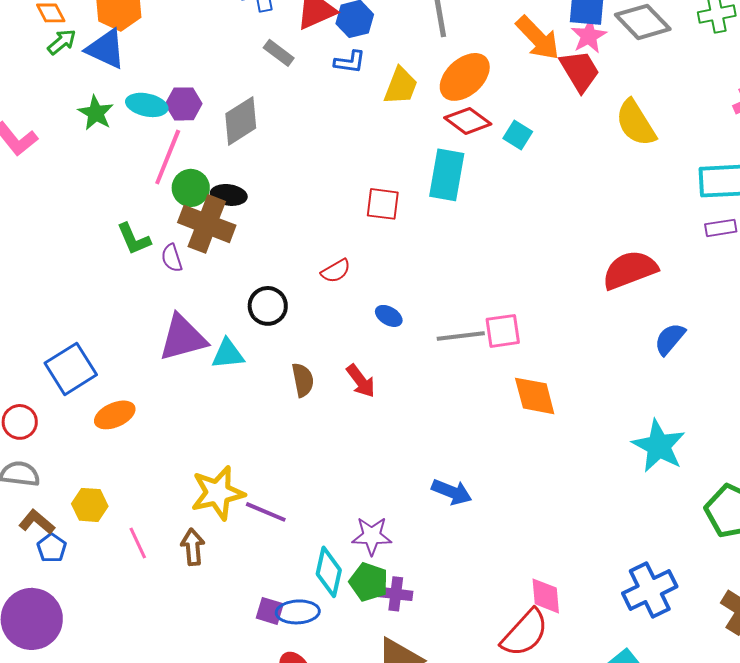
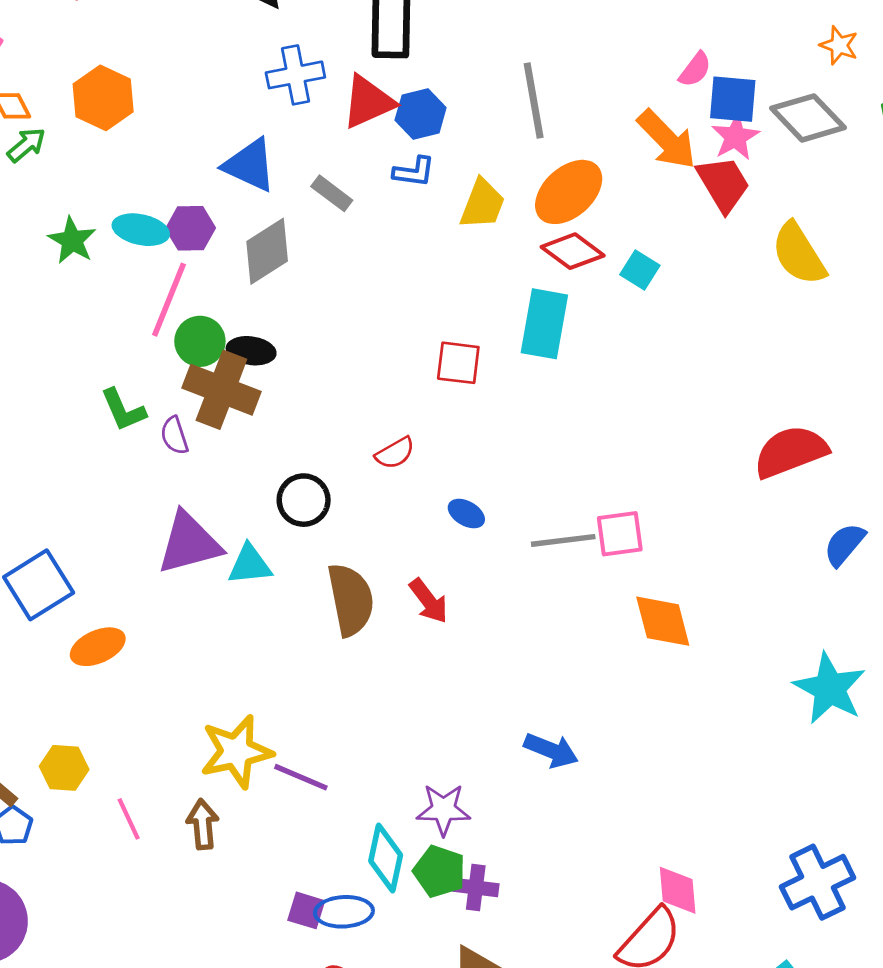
blue triangle: (106, 49) -> (250, 165), moved
gray rectangle: (279, 53) -> (332, 193), moved
brown semicircle: (303, 380) -> (351, 600), size x1.6

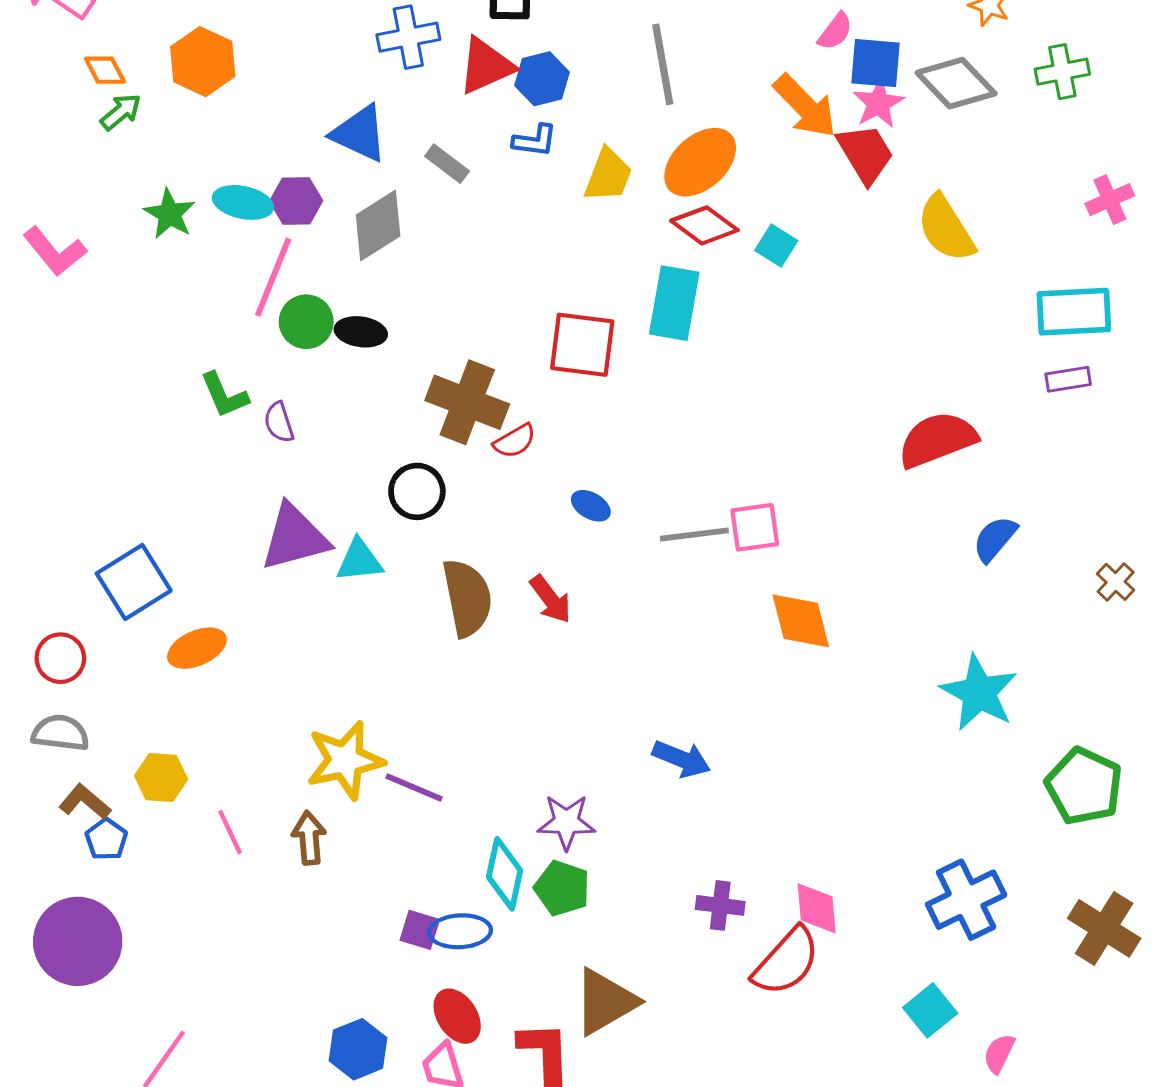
red square: (458, 363) -> (582, 345), size x1.4
brown cross: (221, 390) -> (467, 402), moved
purple cross: (476, 888) -> (720, 905), moved

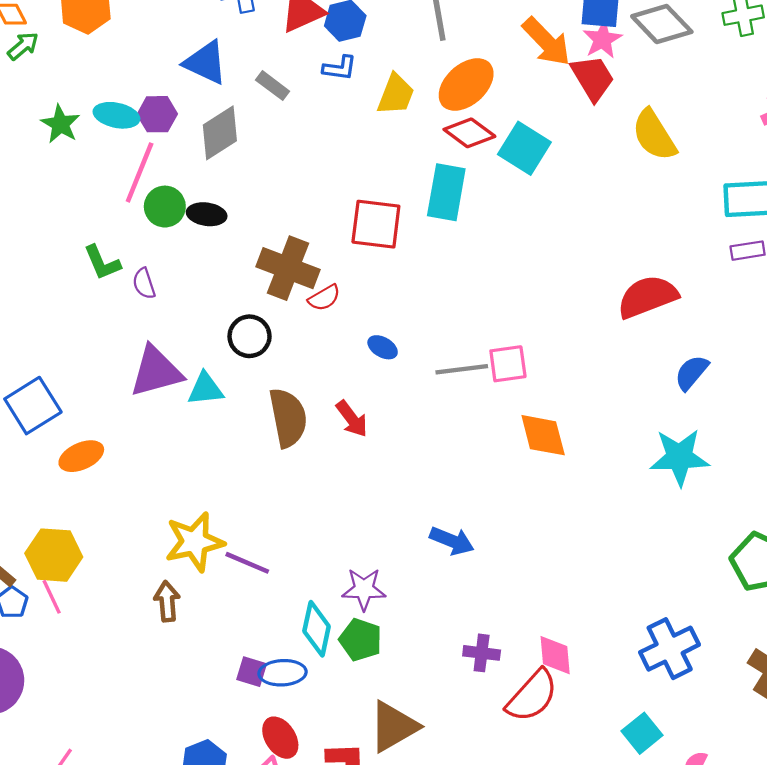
cyan square: (776, 246) -> (524, 148), size x1.6
cyan star: (979, 693) -> (679, 457), moved, turned -30
yellow hexagon: (161, 777) -> (54, 555), size x1.4
pink line: (230, 832) -> (52, 597), moved

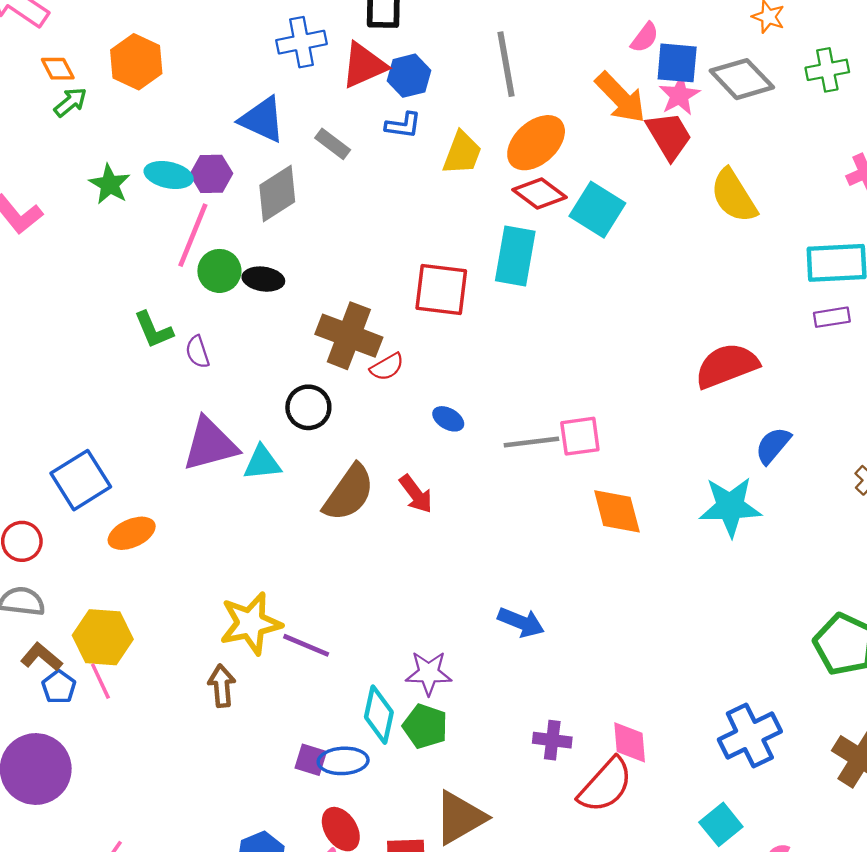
brown semicircle: (288, 418) -> (349, 493), turned 46
cyan star: (679, 457) -> (730, 507), moved

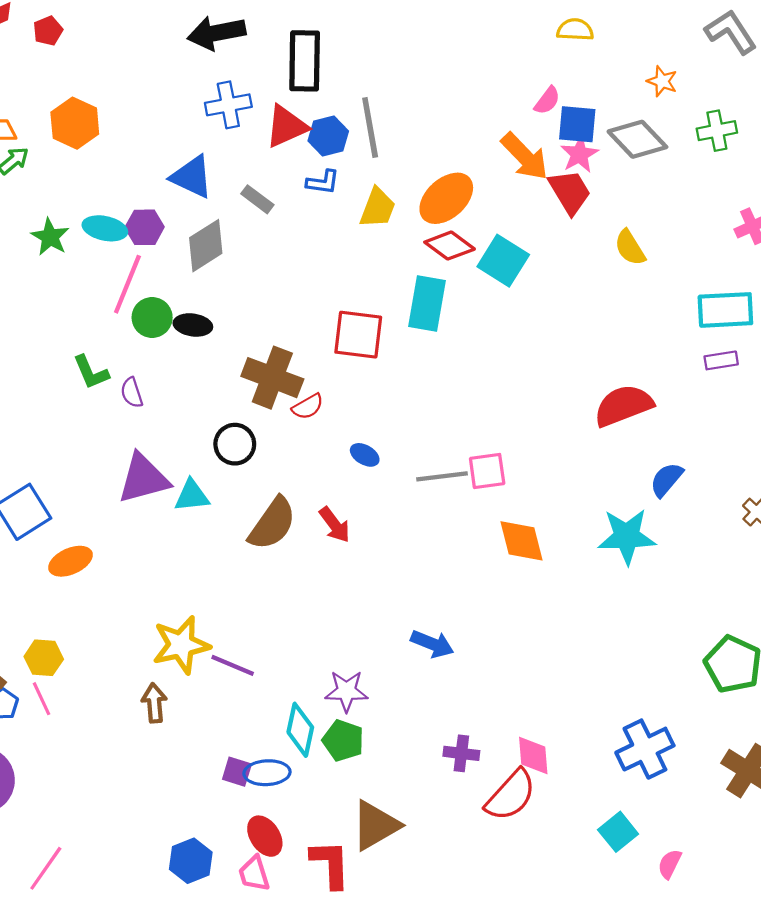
gray line: (506, 64) -> (370, 127), moved
yellow semicircle: (734, 196) -> (630, 248), size x0.7
yellow hexagon: (103, 637) -> (44, 658), size x0.7

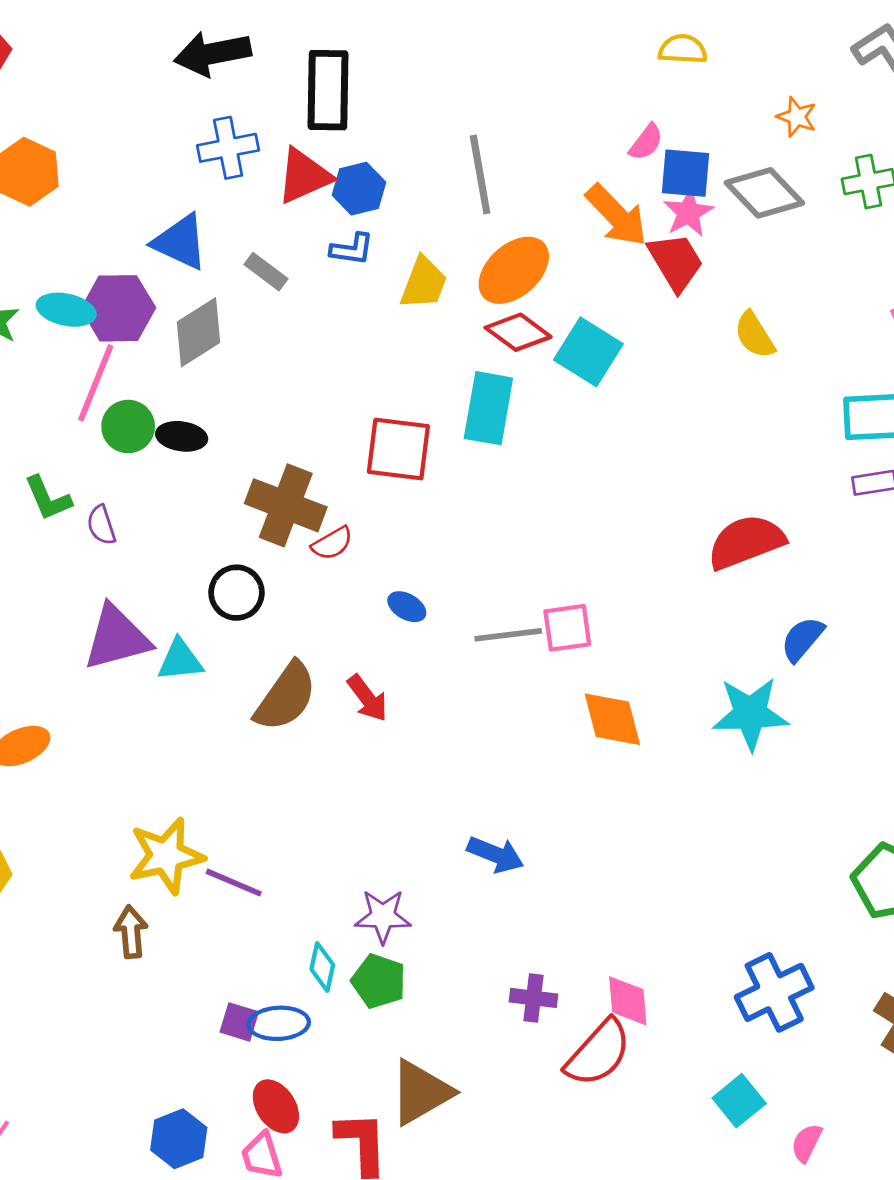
gray line: (370, 127) -> (480, 175), moved
purple hexagon: (145, 227) -> (118, 308), size x1.4
cyan diamond: (300, 730) -> (322, 967), size x0.7

